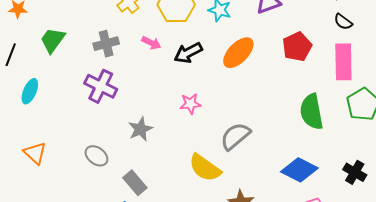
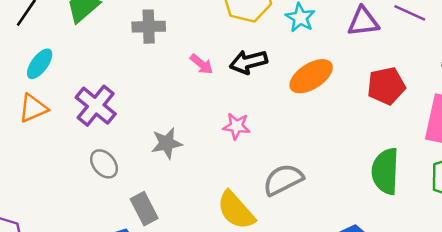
pink arrow: (151, 43) -> (201, 64), moved
purple cross: (101, 86) -> (96, 106), moved
orange triangle: (35, 153) -> (33, 108), moved, turned 40

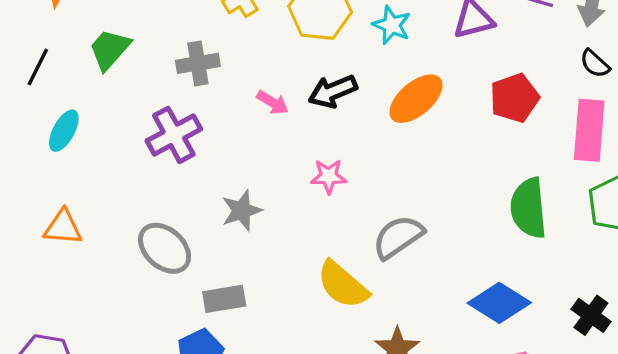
purple cross: (96, 106) -> (174, 135), moved, turned 30
orange triangle: (33, 108) -> (63, 227), moved, turned 36
gray ellipse: (104, 164) -> (165, 248), size x1.4
gray rectangle: (144, 209) -> (224, 299), turned -64

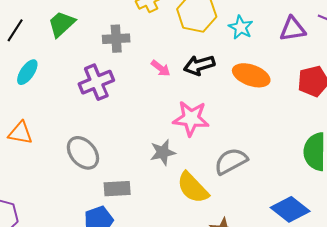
orange ellipse: (416, 99) -> (251, 75), turned 54
pink star: (329, 176) -> (191, 118), size x1.6
gray star: (242, 211) -> (163, 152), moved

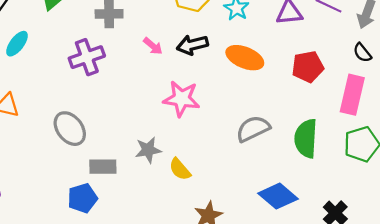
gray star: (163, 152) -> (148, 150), moved
gray semicircle: (231, 161) -> (253, 129), moved
yellow semicircle: (193, 188) -> (180, 169), size x0.7

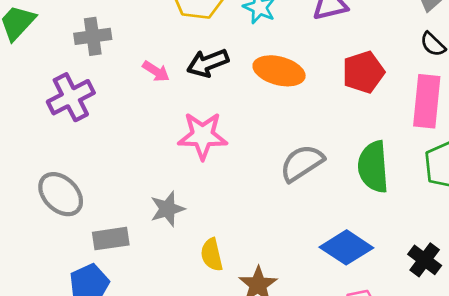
yellow semicircle: (180, 169) -> (212, 255), moved, turned 35

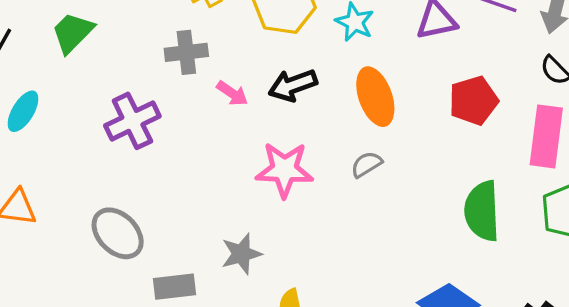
gray cross: (93, 36) -> (186, 52), moved
orange ellipse: (279, 71) -> (375, 97), turned 54
gray semicircle: (302, 163) -> (366, 164), moved, size x0.6

